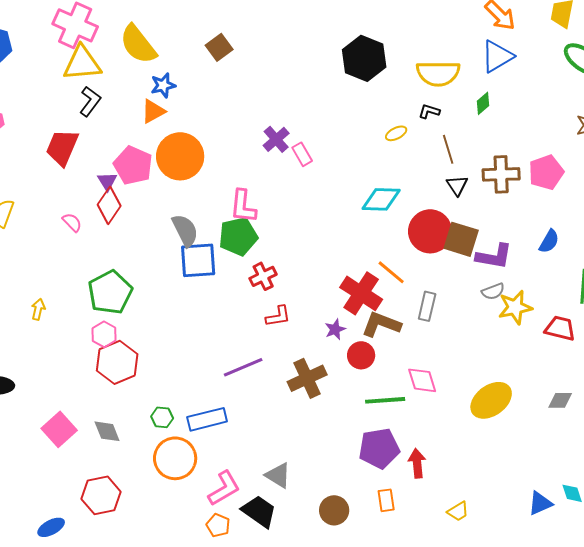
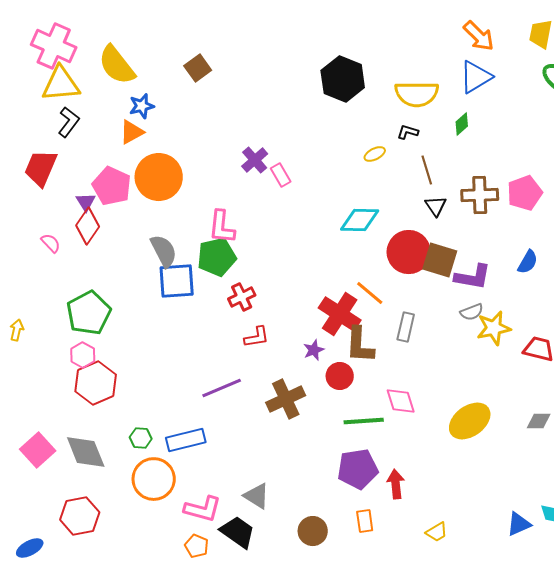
brown L-shape: (381, 324) -> (360, 345), turned -108
gray diamond: (107, 431) -> (86, 452), size x1.5
pink L-shape: (224, 488) -> (203, 509), turned 45

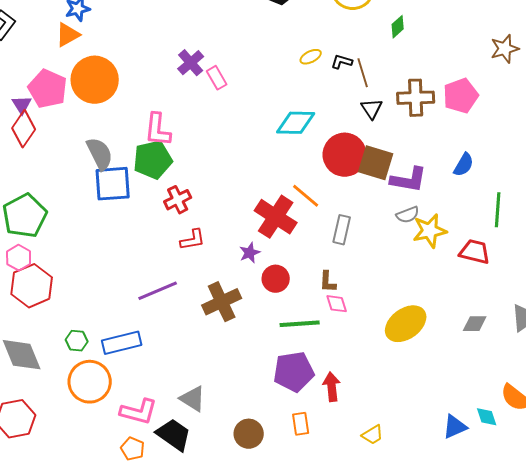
black L-shape: (408, 132) -> (342, 62), moved
brown L-shape: (360, 345) -> (328, 282), moved, size x0.6
pink diamond: (401, 401) -> (337, 304), size x0.7

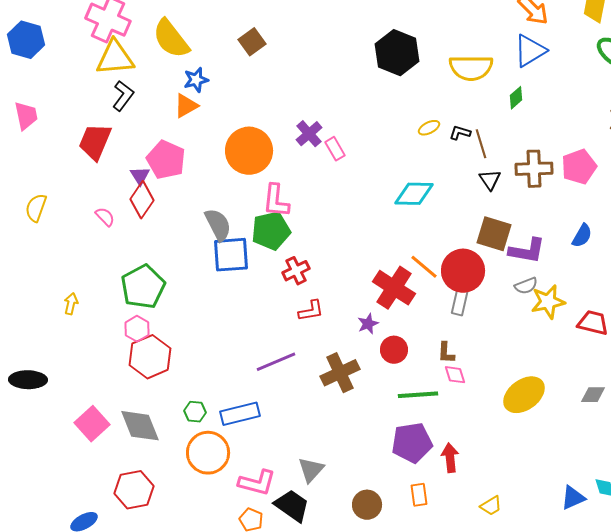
orange circle: (95, 80) -> (249, 151), moved
red circle: (345, 155) -> (463, 271), moved
gray triangle: (193, 399) -> (311, 470), turned 40

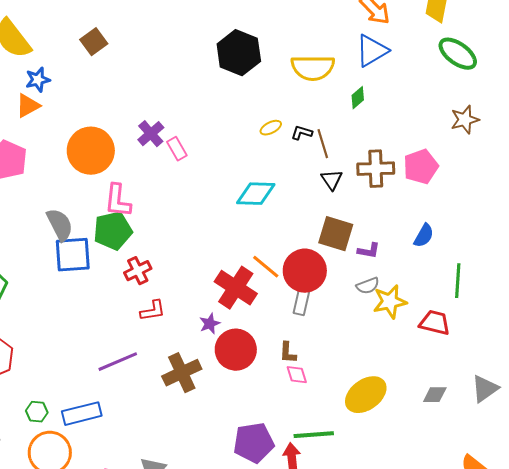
purple L-shape: (527, 251) -> (369, 251), size x0.6
red circle: (394, 350) -> (236, 350), size x1.5
green line: (418, 395) -> (314, 435), moved

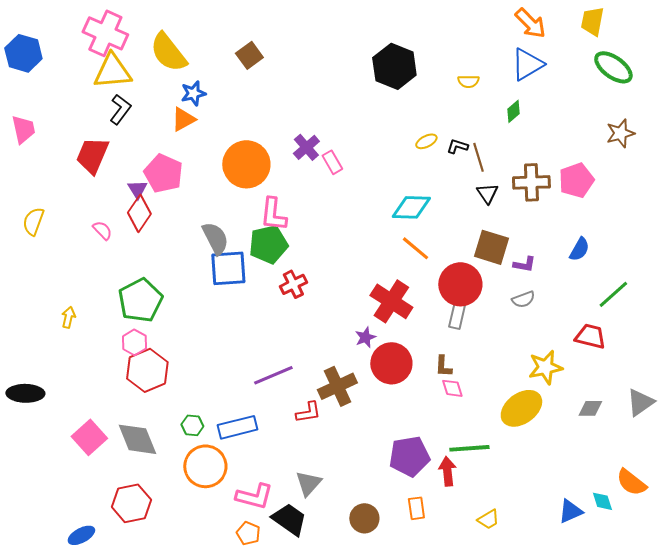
yellow semicircle: (313, 68) -> (468, 81), size x0.5
orange line: (266, 267) -> (415, 248), moved
green line: (458, 281) -> (613, 294), turned 44
yellow star: (390, 302) -> (545, 367), moved
red L-shape: (153, 311) -> (308, 412), moved

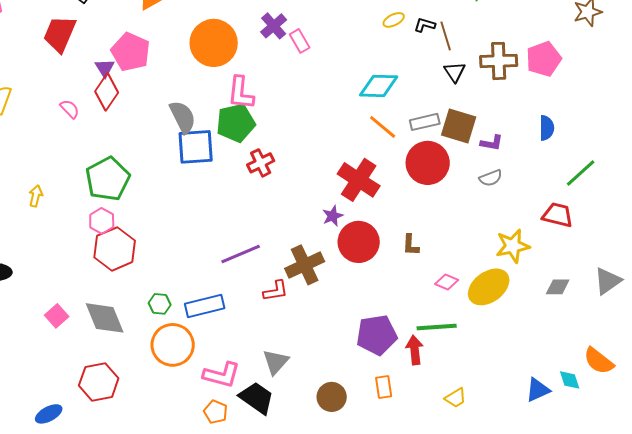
blue semicircle: (579, 249) -> (547, 128), turned -30
gray rectangle: (457, 314) -> (425, 122), moved, turned 64
pink diamond: (452, 388) -> (447, 282), moved, turned -50
pink square: (89, 437) -> (57, 316), size x0.7

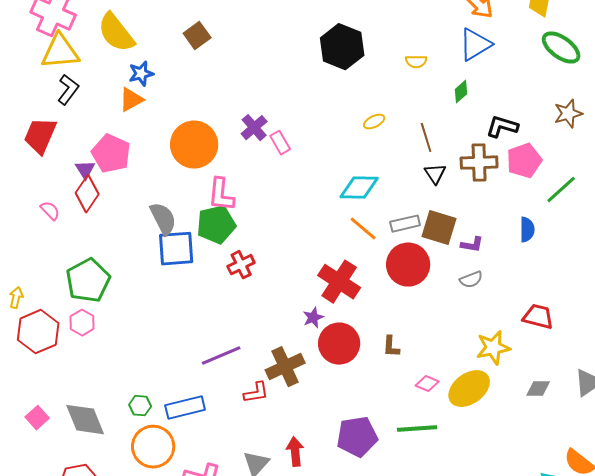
black L-shape: (425, 25) -> (502, 127), moved, size x1.5
green line: (581, 173) -> (561, 190), moved
red hexagon: (115, 249) -> (38, 332), moved
red arrow: (415, 350) -> (295, 452), moved

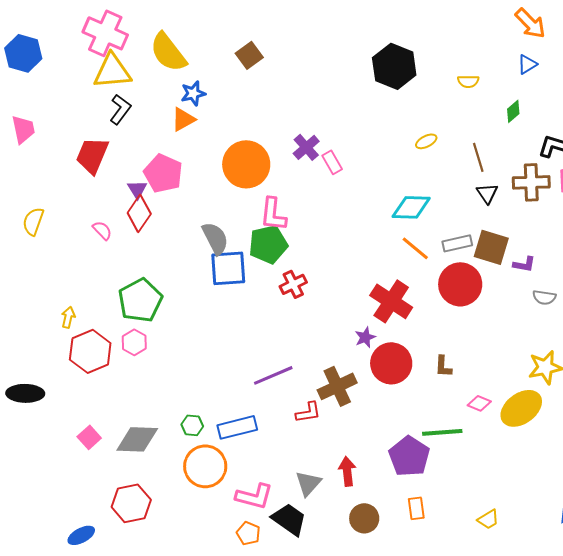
blue triangle: (475, 45) -> (527, 64), size x0.6
gray semicircle: (471, 280) -> (544, 297), moved, turned 30
gray diamond: (85, 420) -> (137, 439), turned -66
green line: (417, 429) -> (442, 432), moved
purple pentagon: (357, 437) -> (409, 456), turned -30

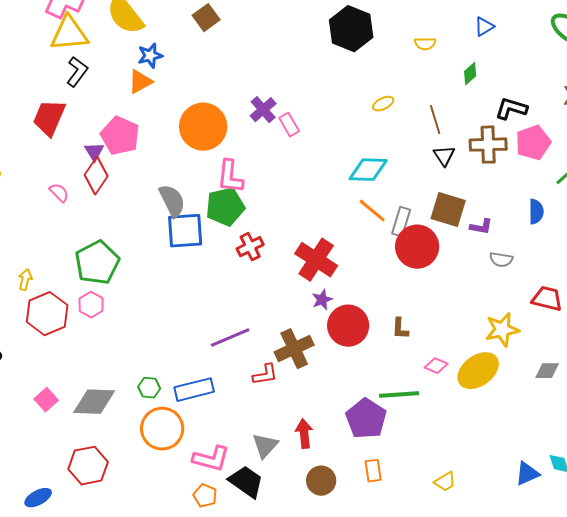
gray rectangle: (457, 243) -> (401, 222), moved, turned -60
red cross: (391, 301) -> (316, 260), moved

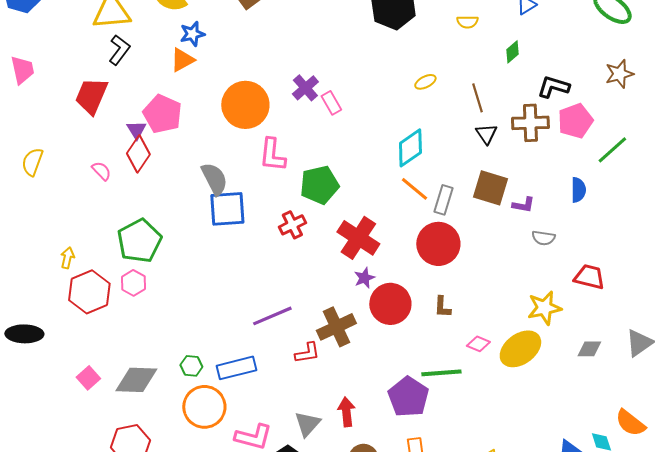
cyan diamond: (368, 170) -> (410, 148), turned -36
green pentagon: (225, 207) -> (319, 185), moved
red circle: (417, 247) -> (438, 244), moved

